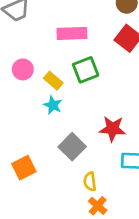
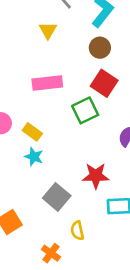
green square: (86, 70) -> (85, 110), moved
orange cross: (98, 206) -> (51, 253), moved

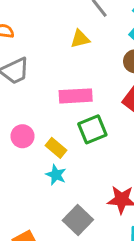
yellow triangle: (48, 30) -> (80, 39), turned 42
green square: (85, 110) -> (92, 129), moved

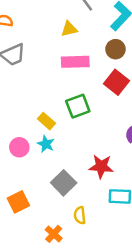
pink rectangle: (76, 96) -> (75, 62), moved
pink circle: (22, 136) -> (19, 147), moved

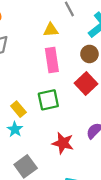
pink rectangle: (75, 62) -> (52, 60), turned 75
red star: (101, 166) -> (63, 143), moved

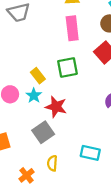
red star: (63, 143) -> (56, 107), moved

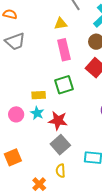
yellow rectangle: (38, 76) -> (39, 95), turned -48
gray square: (43, 132) -> (60, 145), moved

